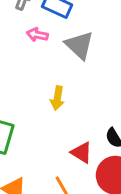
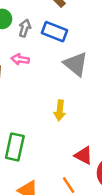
pink arrow: (37, 35) -> (20, 59), moved

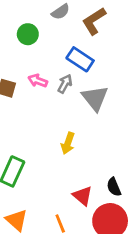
gray arrow: (25, 28) -> (65, 84), moved

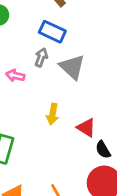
pink arrow: (38, 81) -> (15, 76), moved
red triangle: (83, 196) -> (86, 128), moved

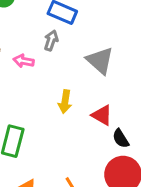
gray triangle: (72, 67) -> (100, 61), moved

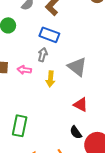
yellow arrow: (65, 102) -> (50, 79), moved
black semicircle: (121, 139) -> (76, 132), moved

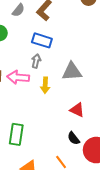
gray triangle: (77, 67) -> (72, 72), turned -40
pink arrow: (24, 70) -> (18, 77), size x1.5

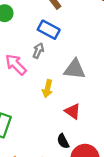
pink arrow: (18, 77) -> (16, 65), turned 30
yellow arrow: (45, 85) -> (47, 89), moved

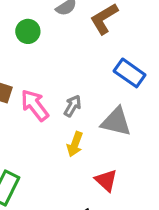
blue rectangle: (49, 30) -> (130, 73), moved
gray arrow: (38, 51) -> (73, 106), moved

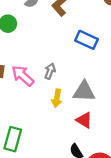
gray triangle: (116, 122) -> (84, 91), moved

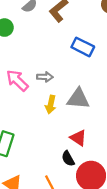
gray arrow: (50, 71) -> (45, 77), turned 70
red triangle: (84, 120) -> (78, 138), moved

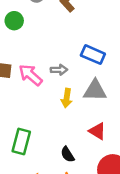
blue rectangle: (83, 47) -> (93, 55), moved
black semicircle: (68, 159) -> (67, 154), moved

